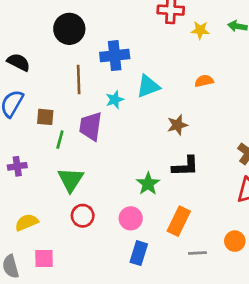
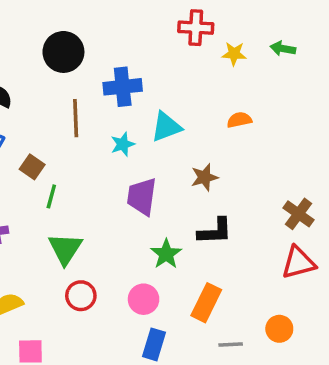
brown square: (45, 117) -> (32, 167), turned 30
purple trapezoid: (91, 126) -> (142, 196), moved

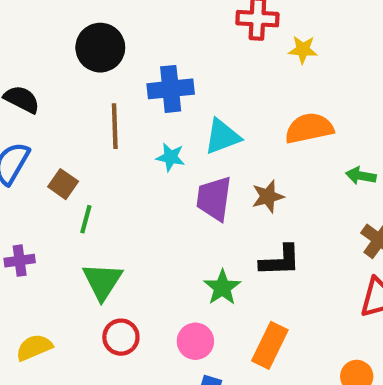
green arrow: (283, 48) -> (361, 176), moved
orange semicircle: (239, 120) -> (309, 128), size x1.6
cyan star: (123, 144) -> (171, 157), turned 30
purple trapezoid: (142, 196) -> (214, 199), moved

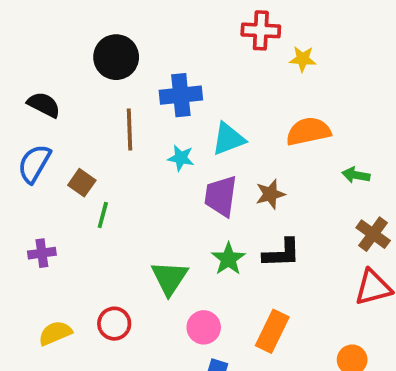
green triangle: (102, 281) -> (169, 278), moved
green star: (222, 287) -> (228, 259), moved
red circle: (121, 337) -> (114, 324), moved

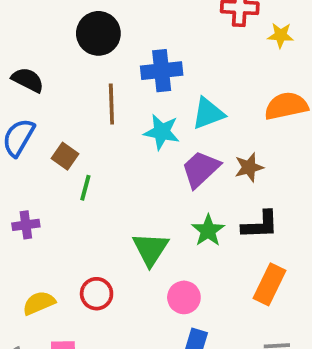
cyan star: (181, 158) -> (162, 132), size x1.4
purple trapezoid: (221, 196) -> (201, 169), turned 39
orange rectangle: (272, 331) -> (269, 284), moved

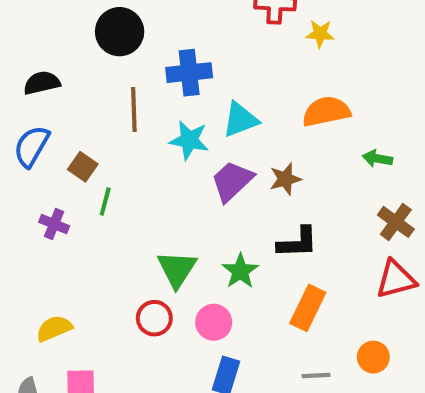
black semicircle: (28, 80) -> (42, 83), turned -40
purple cross: (26, 225) -> (54, 224), moved, turned 30
green star: (208, 230) -> (240, 271), moved
red circle: (97, 294) -> (154, 318), moved

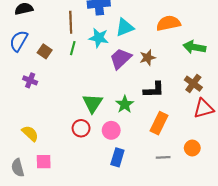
green arrow: (377, 159) -> (194, 47), size x1.5
green line: (105, 202) -> (73, 48), moved
brown cross: (396, 222) -> (193, 84), moved
yellow semicircle: (54, 328) -> (30, 133), turned 66

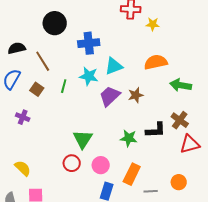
brown line: (71, 22) -> (43, 61), moved, turned -30
black L-shape: (154, 90) -> (156, 130), moved
green star: (125, 104) -> (129, 138), moved, turned -30
orange rectangle: (159, 123) -> (132, 174), moved

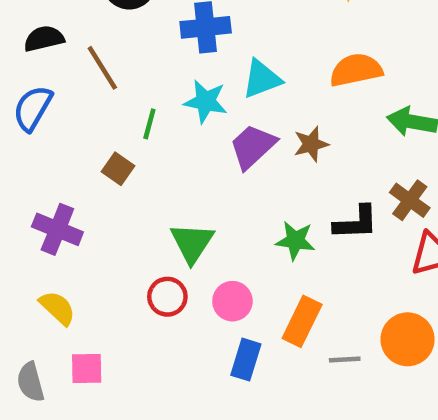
brown square: (37, 89) -> (118, 169), moved
purple cross: (23, 117) -> (57, 229), moved, size x1.5
orange circle: (179, 182) -> (408, 339), size x1.5

